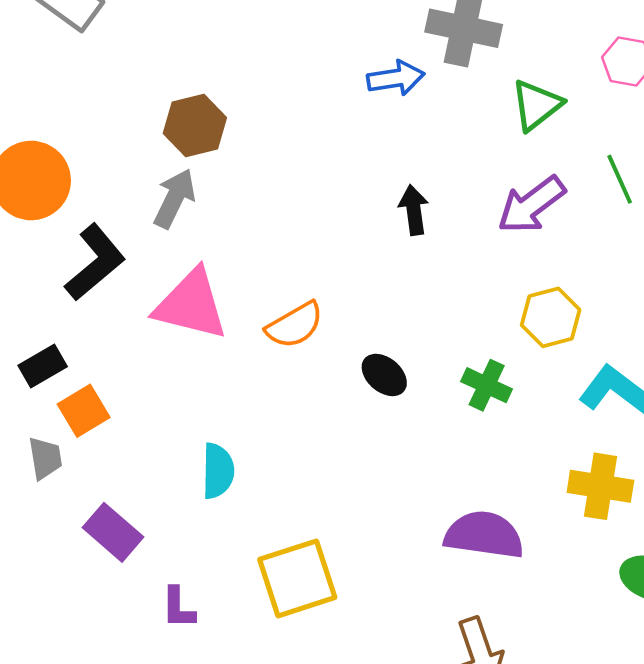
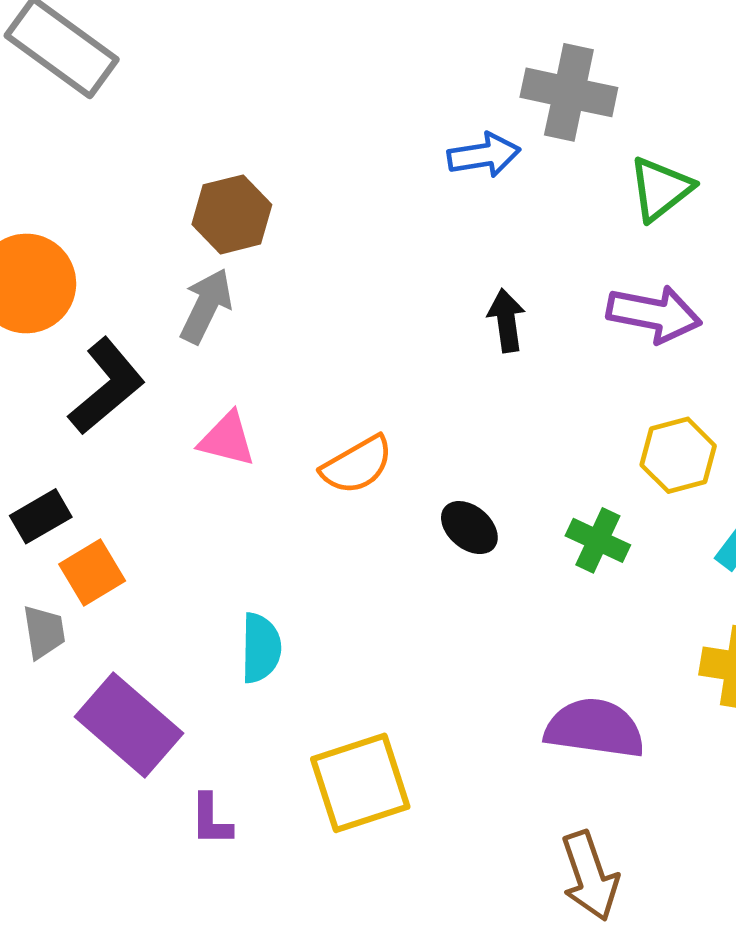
purple arrow: (531, 205) -> (654, 314), turned -132
pink triangle: (191, 305) -> (227, 439), size x0.6
purple rectangle: (113, 532) -> (129, 725), size x1.4

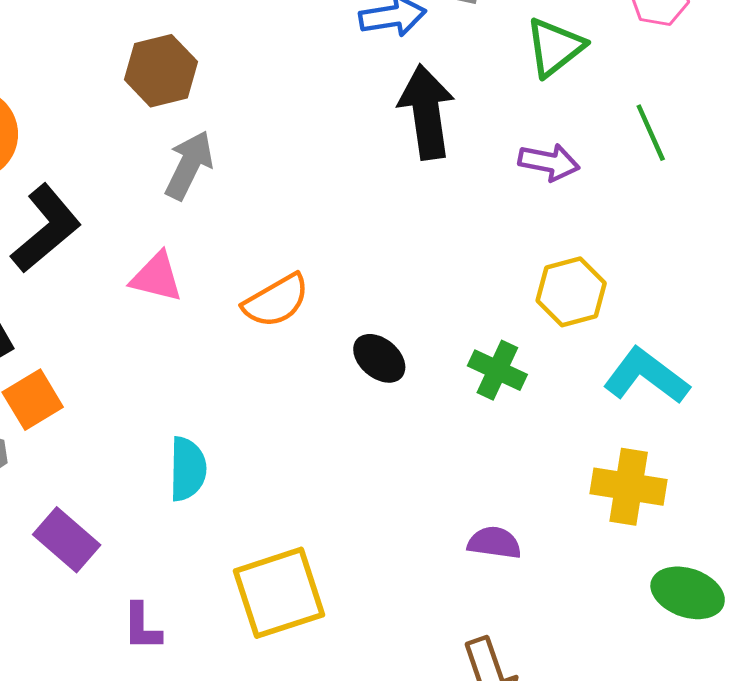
gray arrow: (206, 306) -> (189, 165), moved
purple arrow: (654, 314) -> (549, 162), size x0.7
black arrow: (506, 320) -> (427, 112), moved, size x1.6
purple rectangle: (129, 725) -> (67, 540), size x0.7
purple semicircle: (595, 728) -> (494, 543), size x0.6

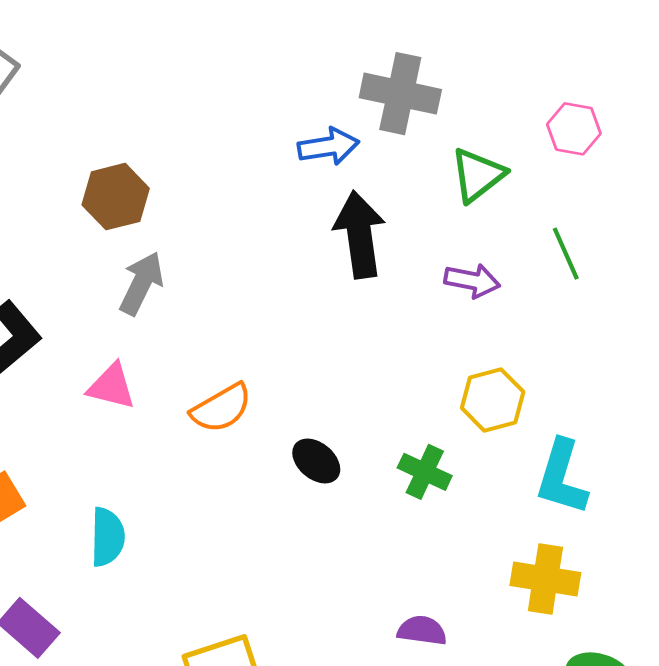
cyan L-shape: (646, 376) -> (562, 477), turned -110
cyan semicircle: (188, 469) -> (107, 537), moved

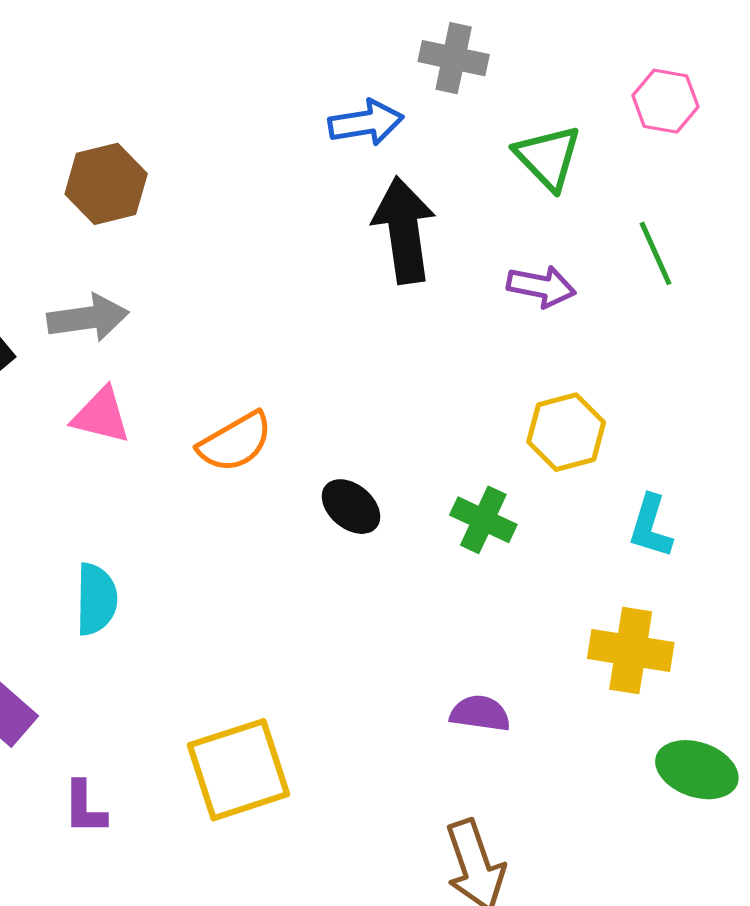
gray cross: (400, 94) -> (454, 58), size x0.7
green triangle: (478, 175) -> (548, 157), turned -36
gray arrow: (141, 283) -> (88, 318), moved, turned 56
cyan L-shape: (562, 477) -> (651, 526), size x0.7

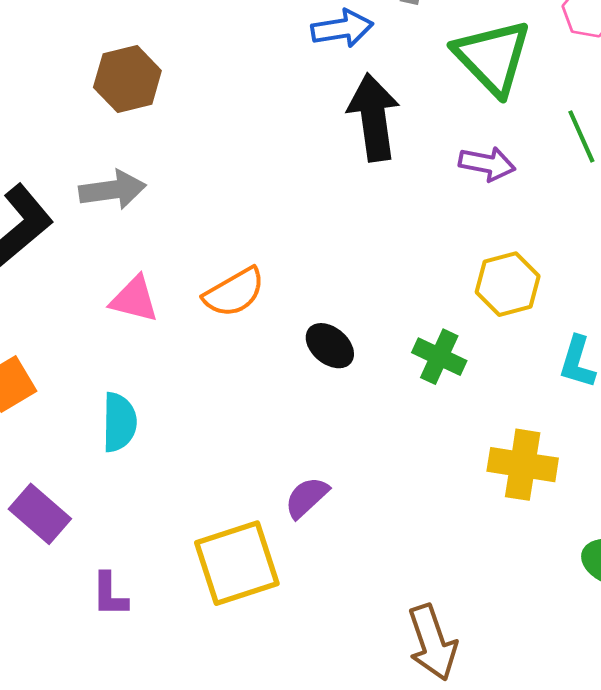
green triangle: (548, 157) -> (493, 57), size x1.4
pink triangle: (101, 416) -> (134, 299), moved
yellow cross: (631, 651) -> (523, 465), moved
purple semicircle: (480, 713) -> (307, 497), moved, turned -51

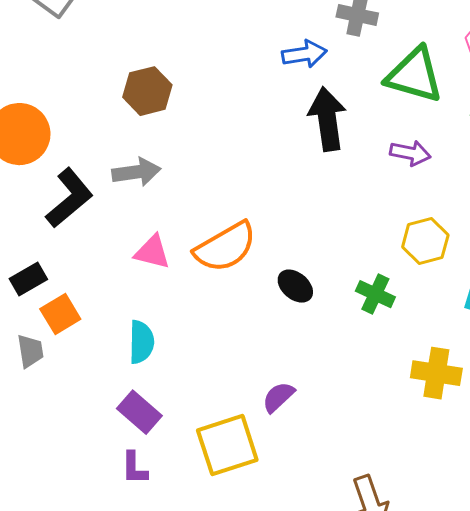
green triangle: (493, 57) -> (414, 75), turned -30
orange semicircle: (234, 292) -> (225, 247), size x1.4
purple rectangle: (40, 514) -> (139, 412), moved

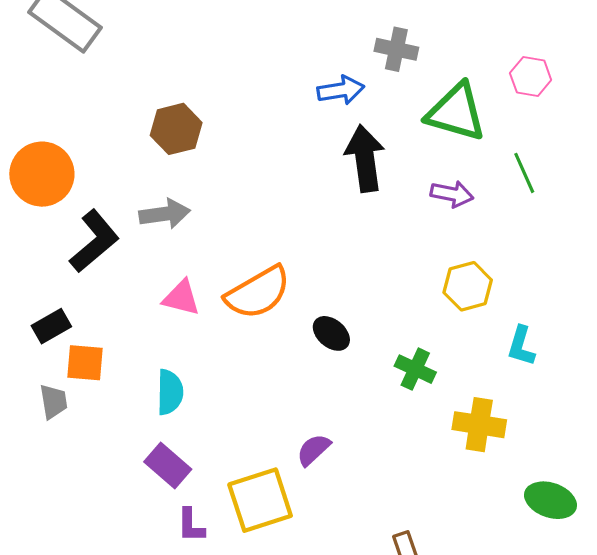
green cross: (375, 294) -> (415, 369), moved
orange square: (60, 314) -> (85, 363), turned 36
purple L-shape: (134, 468) -> (191, 525), moved

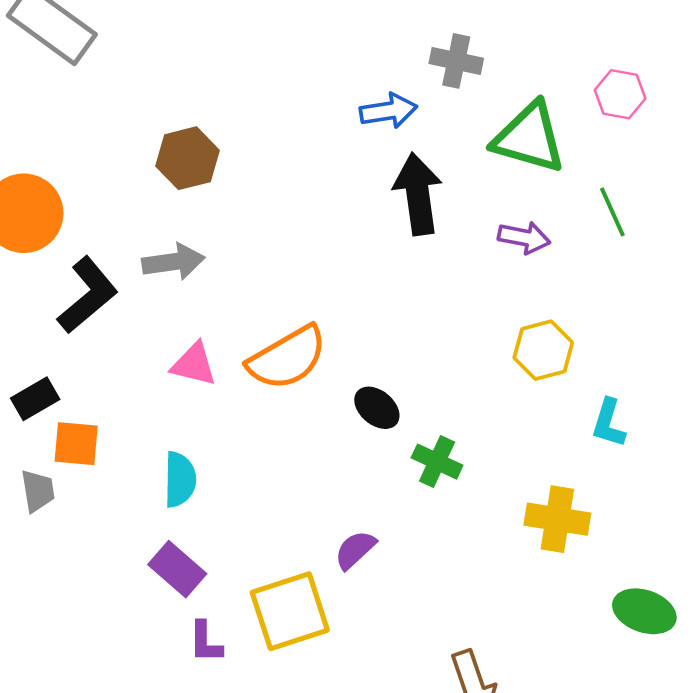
green cross: (415, 369) -> (437, 462), moved

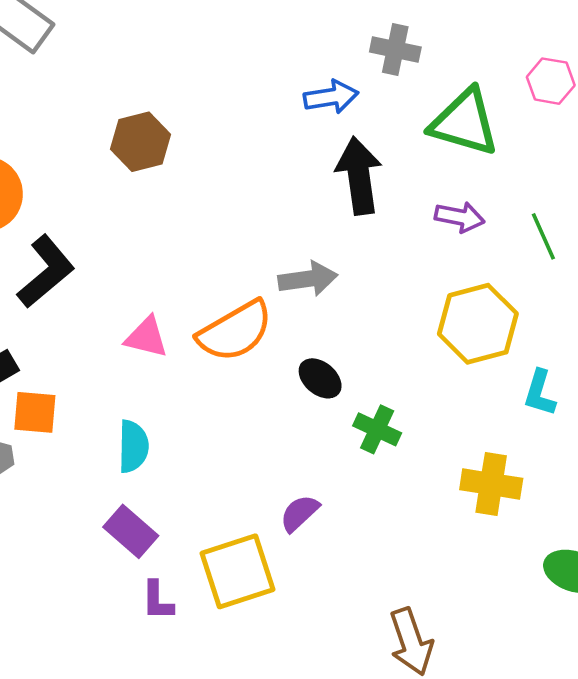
green line: (612, 212) -> (543, 236), moved
gray arrow: (173, 262) -> (308, 279), moved
yellow hexagon: (543, 350) -> (478, 324), size x1.4

